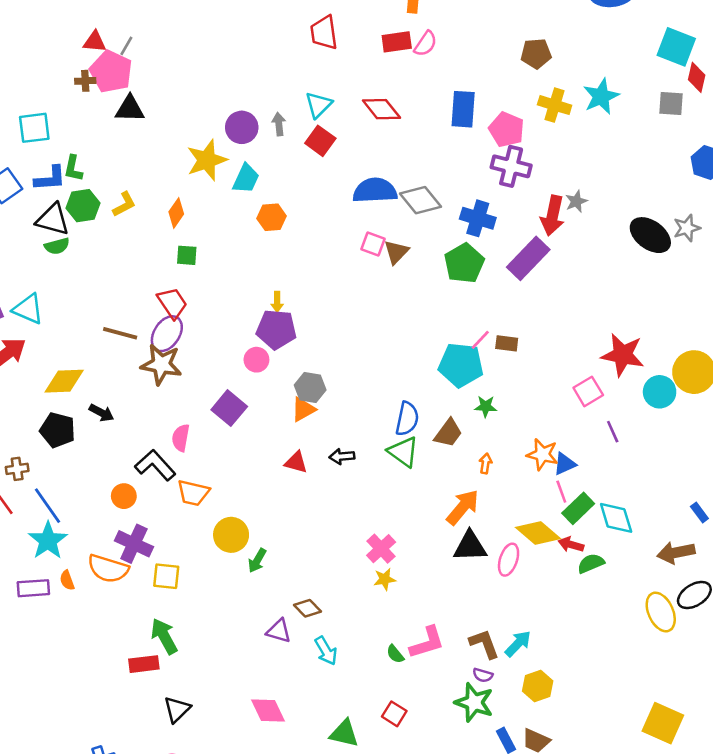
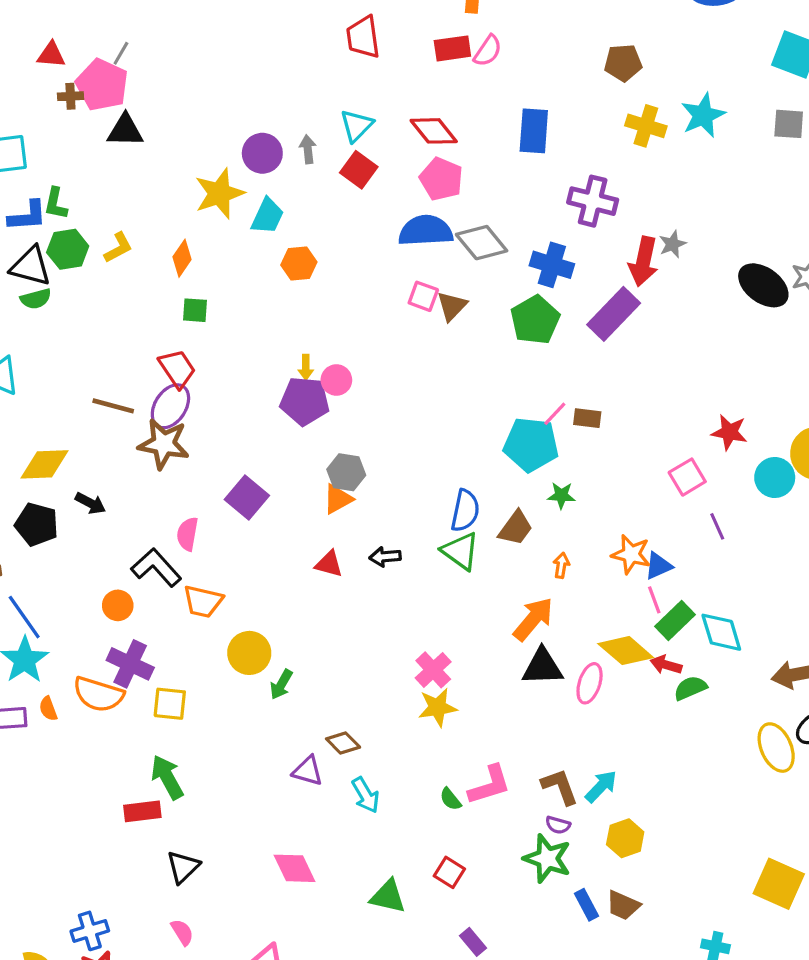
red triangle: (95, 42) -> (51, 55), moved
pink pentagon: (507, 130) -> (441, 179), moved
red star: (623, 355) -> (729, 432), size x0.7
pink circle: (256, 360) -> (336, 380), moved
yellow star: (385, 579) -> (438, 707), size x1.4

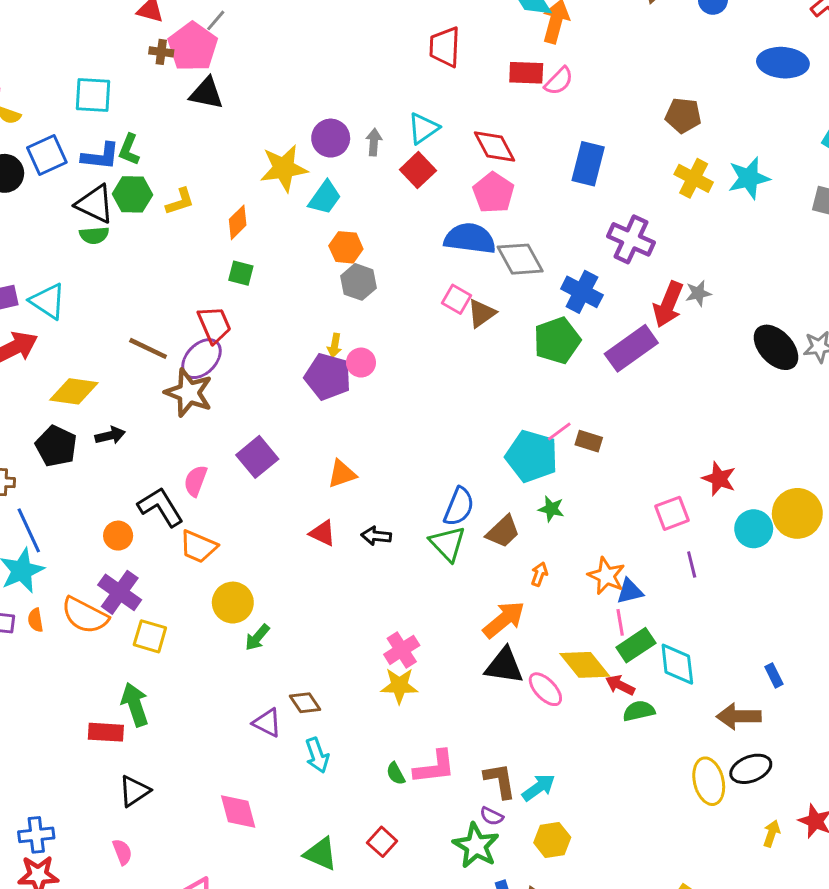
gray hexagon: (346, 472) -> (358, 282), moved
black arrow: (90, 503) -> (110, 435), turned -52
pink ellipse: (590, 683) -> (545, 689), turned -72

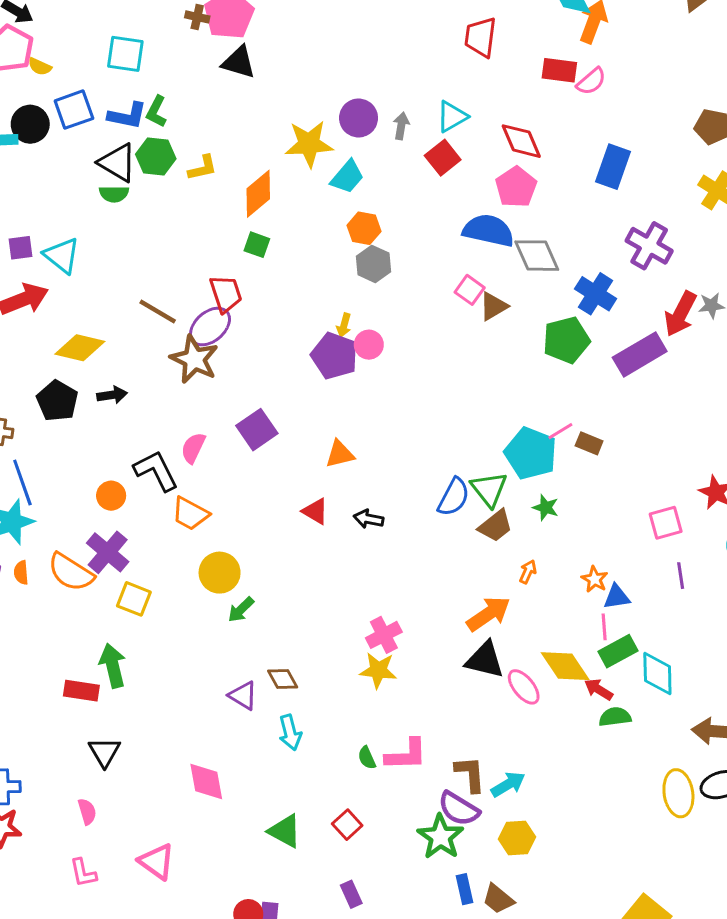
orange diamond: (238, 222) -> (258, 194), size x1.4
green triangle: (448, 544) -> (489, 489), moved
orange star: (606, 576) -> (595, 579), size x0.7
black triangle: (134, 791) -> (104, 752), turned -32
purple semicircle: (492, 816) -> (459, 809), size x1.8

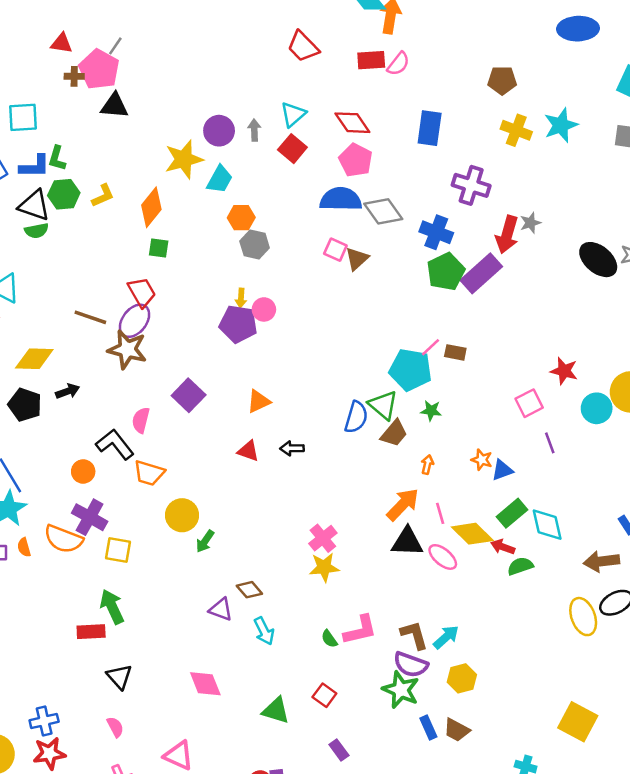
red trapezoid: (480, 37) -> (303, 47), turned -40
green pentagon: (566, 340) -> (446, 272), moved
pink line: (604, 627) -> (440, 513), moved

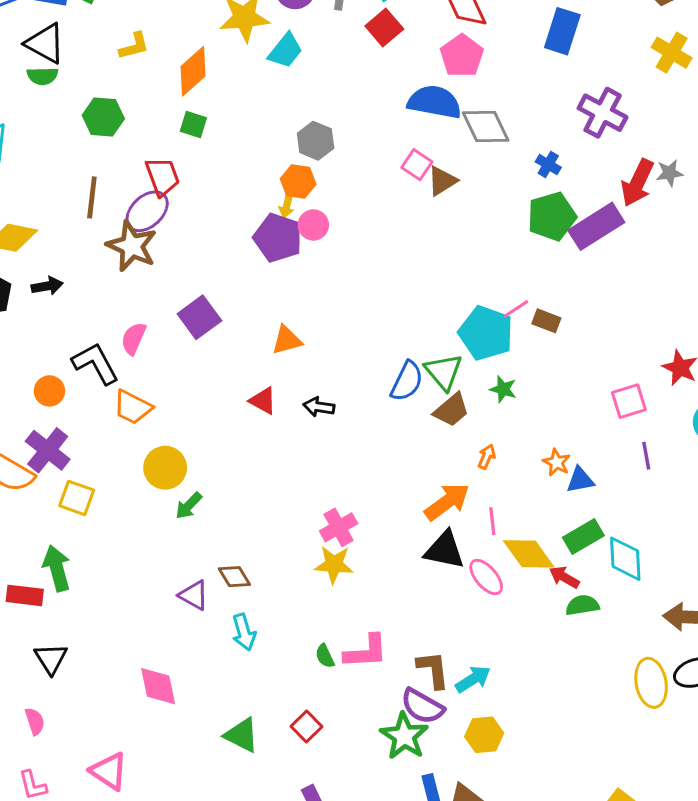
green hexagon: (64, 194) -> (103, 117), moved
orange hexagon: (241, 218) -> (298, 182), moved
blue cross: (436, 232) -> (548, 165), size x0.6
brown line: (90, 317) -> (92, 197), turned 68

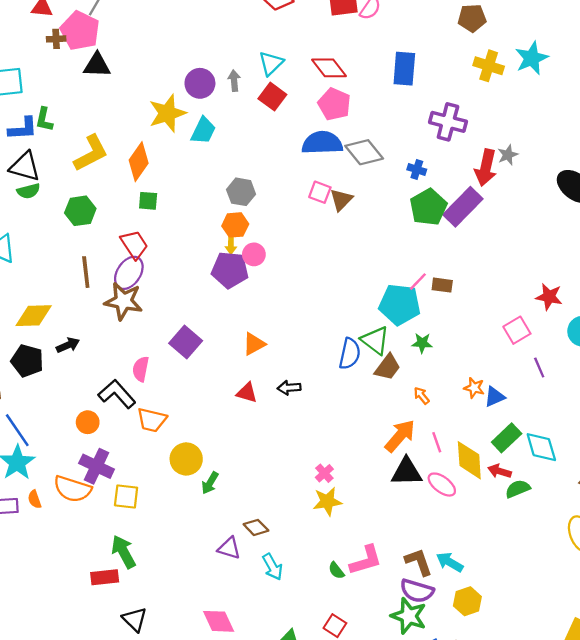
yellow L-shape: (134, 46) -> (91, 153), size x1.6
orange arrow: (487, 457) -> (422, 396), turned -48
pink cross: (339, 527) -> (324, 473), size x0.7
yellow diamond: (529, 554) -> (469, 460), turned 45
cyan arrow: (473, 679) -> (450, 562), turned -104

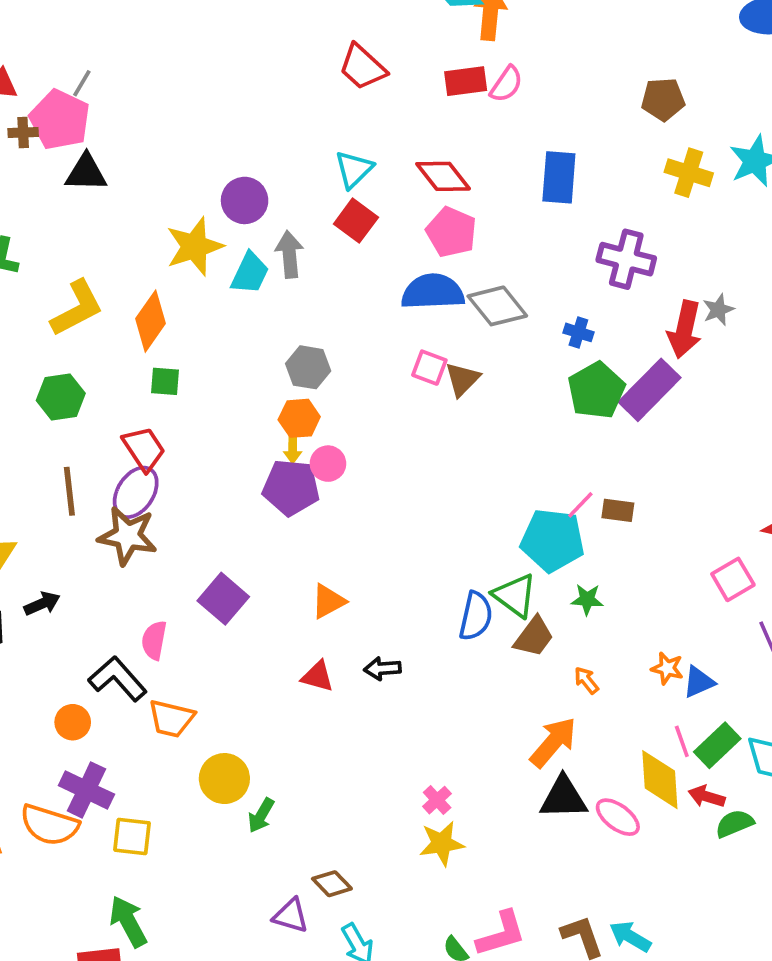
gray arrow: (234, 81) -> (289, 254), moved, size x1.4
pink line: (437, 442) -> (682, 741), moved

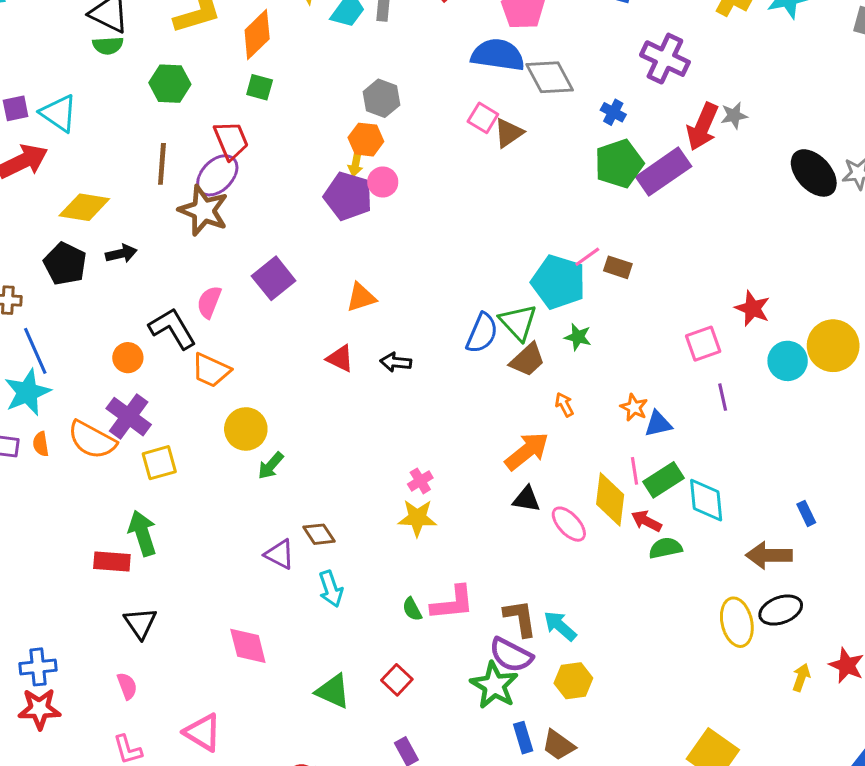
black triangle: (563, 798) -> (526, 499), size x0.7
yellow square: (132, 836) -> (159, 463), turned -33

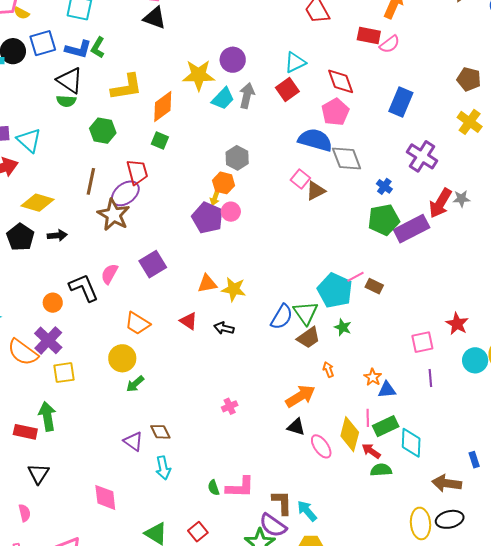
orange trapezoid: (211, 370) -> (137, 323), moved
yellow star: (417, 518) -> (234, 289), moved

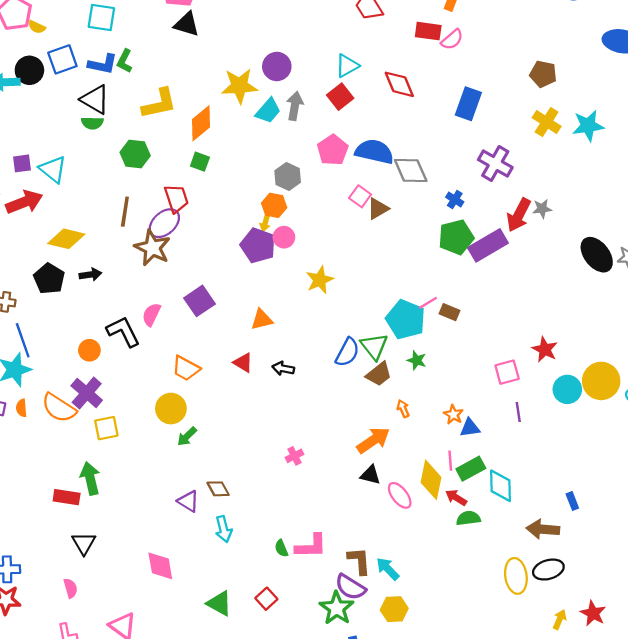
pink pentagon: (335, 112) -> (333, 150), moved
yellow star: (234, 289) -> (320, 280), moved, turned -30

